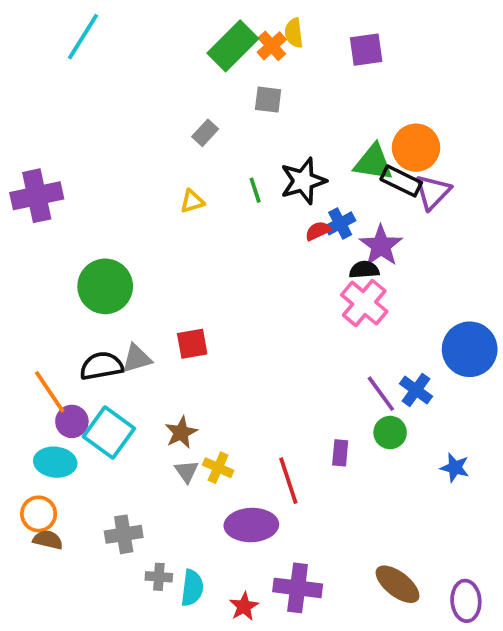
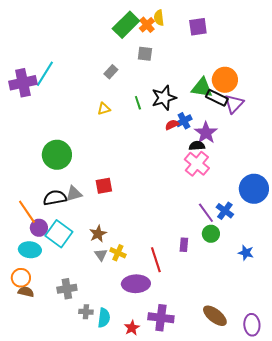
cyan line: (83, 37) -> (45, 74), moved
purple cross: (37, 196) -> (23, 83), moved

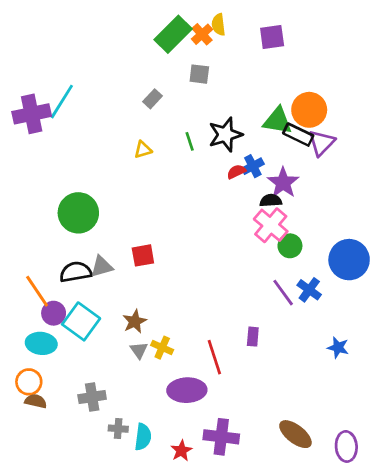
green circle: (211, 234) -> (290, 246), moved

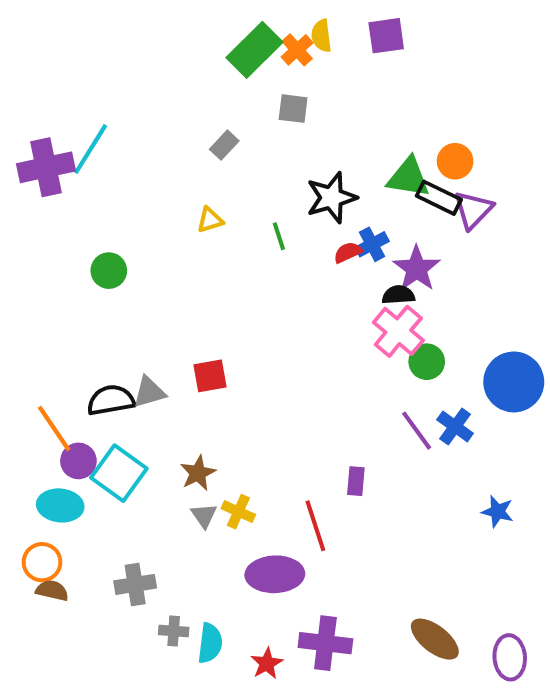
purple square: (272, 37) -> (386, 36), moved
orange circle: (309, 110) -> (455, 161), size x0.7
green line: (190, 141) -> (279, 236), moved
green circle: (78, 213) -> (109, 271), moved, size x0.6
purple rectangle: (253, 337) -> (356, 481), moved

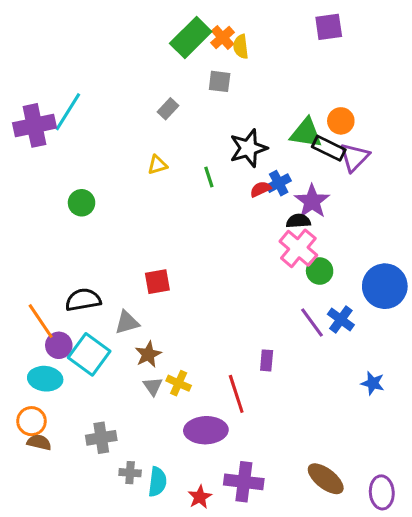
yellow semicircle: (321, 36) -> (241, 47), moved
purple square: (386, 36) -> (329, 27), moved
gray triangle: (149, 392) -> (127, 323), moved

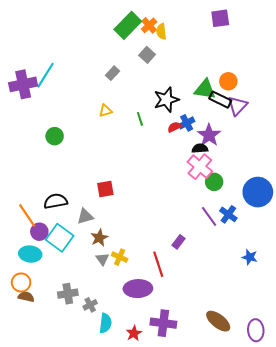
gray square: (220, 81) -> (147, 55), turned 35
purple rectangle: (267, 360) -> (179, 242), turned 32
gray cross: (130, 473) -> (90, 305), moved, turned -32

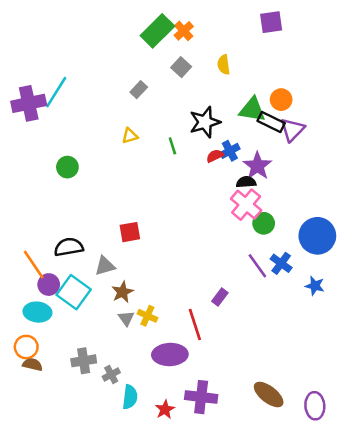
yellow semicircle: (161, 32) -> (224, 65), moved
blue star: (250, 257) -> (315, 286), moved

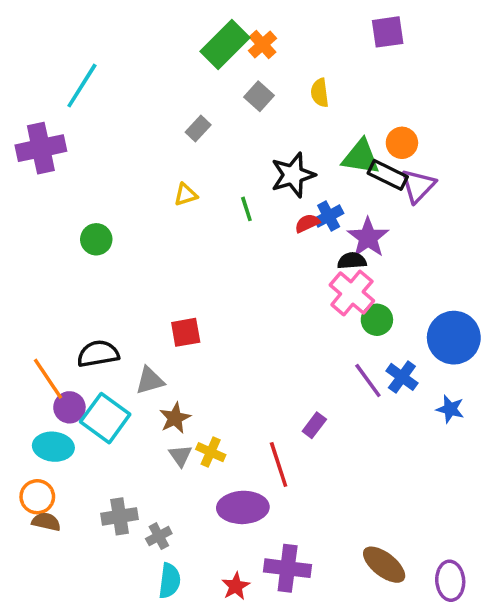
cyan line: (56, 92) -> (82, 86), moved
cyan semicircle: (130, 397) -> (170, 581), moved

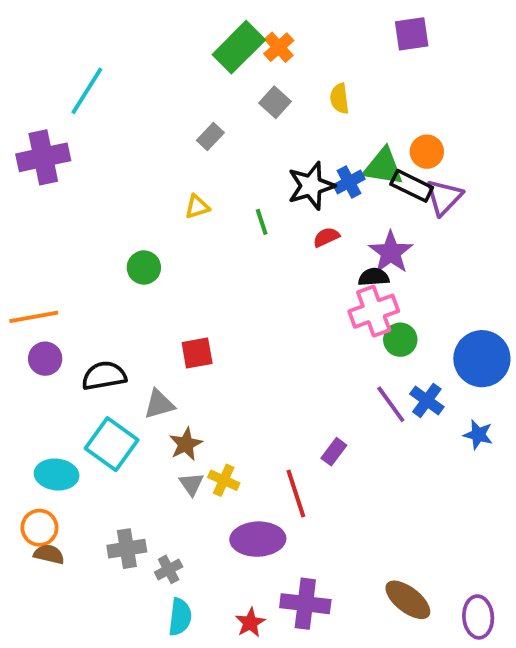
blue cross: (329, 216) -> (349, 182), moved
green circle: (96, 239) -> (144, 268), moved
pink cross: (352, 293) -> (374, 311), turned 30
orange line: (48, 379) -> (34, 317), moved, turned -66
purple circle: (69, 407) -> (45, 359), moved

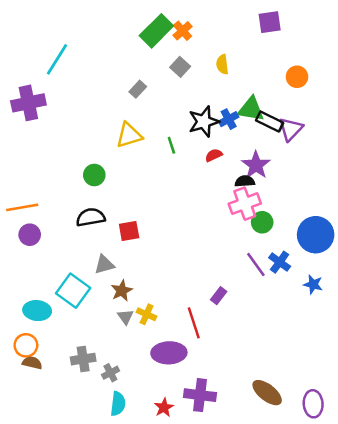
orange circle: (427, 152) -> (297, 77), moved
yellow triangle: (197, 207) -> (129, 135), size x1.6
black semicircle: (104, 376) -> (91, 217), moved

